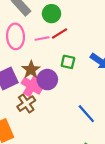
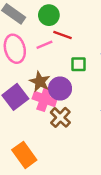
red line: (60, 33) -> (62, 35), turned 63
brown cross: (26, 104) -> (60, 117), moved

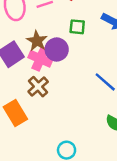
brown cross: (60, 117) -> (38, 87), moved

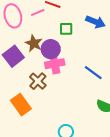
pink cross: (40, 59) -> (55, 64), moved, turned -30

